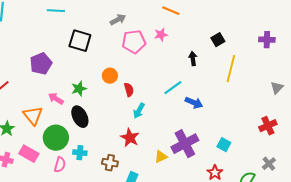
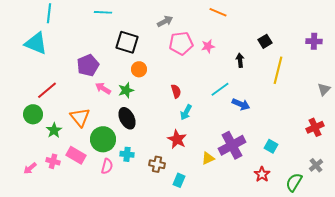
pink star: (161, 35) -> (208, 46), moved
orange circle: (110, 76) -> (139, 69), moved
pink arrow: (56, 99) -> (103, 88), moved

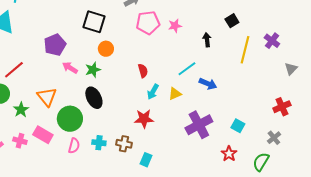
purple cross: (314, 41) -> (272, 41), moved, turned 35
red star: (177, 139) -> (144, 119), turned -30
cyan cross: (127, 154) -> (99, 143), moved
yellow triangle: (208, 158) -> (175, 94), moved
gray cross: (316, 165) -> (274, 138), moved

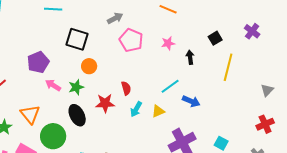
pink pentagon: (148, 23) -> (131, 40), turned 30
pink star: (175, 26) -> (168, 43), moved
purple cross: (272, 41) -> (252, 31), moved
gray triangle: (291, 69) -> (267, 90), moved
red star: (144, 119) -> (105, 103), moved

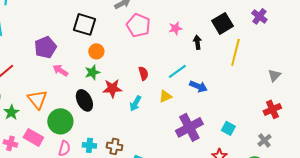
black square: (215, 38) -> (222, 23), size x1.5
green star: (76, 87) -> (92, 72), moved
red semicircle: (126, 88) -> (143, 73), moved
cyan arrow: (136, 109) -> (135, 103), moved

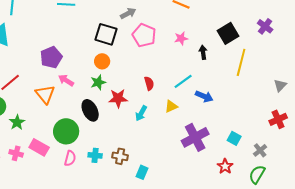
black square: (84, 24) -> (106, 34), moved
orange triangle: (37, 99) -> (45, 94), moved
gray cross: (264, 140) -> (260, 150), moved

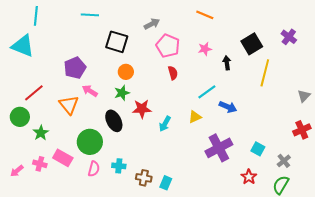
black square: (106, 34) -> (117, 42), moved
red semicircle: (149, 83) -> (173, 73), moved
brown cross: (120, 156) -> (144, 178), moved

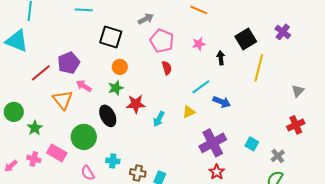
red line: (34, 93) -> (41, 73), moved
pink semicircle: (94, 169) -> (88, 173), moved, turned 133
red star: (249, 177) -> (217, 172), moved

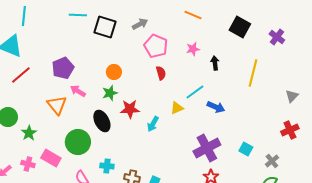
black square: (111, 37) -> (105, 27), moved
black square: (246, 39) -> (240, 27), moved, turned -30
red line: (41, 73) -> (21, 75), moved
yellow triangle: (189, 112) -> (177, 108), moved

